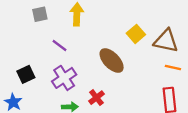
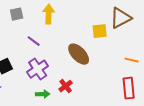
yellow square: (136, 34) -> (100, 31), turned 35
brown triangle: (166, 41) -> (121, 18), moved, turned -40

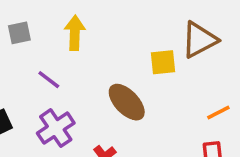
orange line: (132, 60) -> (218, 112), turned -40

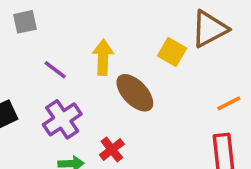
yellow arrow: (75, 33) -> (103, 57), moved
yellow square: (163, 62) -> (172, 52), turned 36

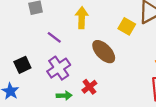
yellow arrow: (103, 57) -> (82, 18), moved

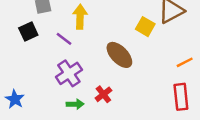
yellow arrow: (82, 18) -> (80, 17), moved
black square: (22, 65) -> (28, 32), moved

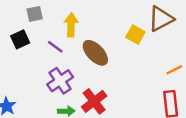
brown ellipse: (119, 55) -> (95, 53), moved
red cross: (103, 94) -> (94, 101), size x1.5

